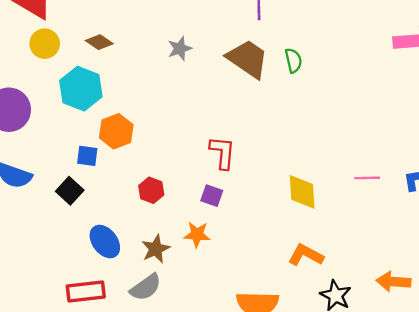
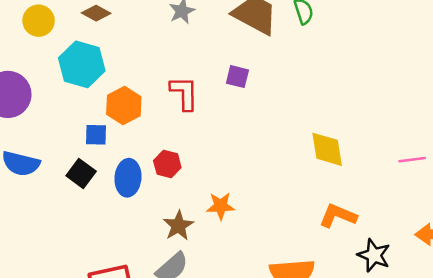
red L-shape: (223, 153) -> (184, 93), moved
pink line: (367, 178) -> (412, 160), moved
purple square: (212, 196) -> (237, 77), moved
blue ellipse: (105, 242) -> (128, 178), moved, turned 48

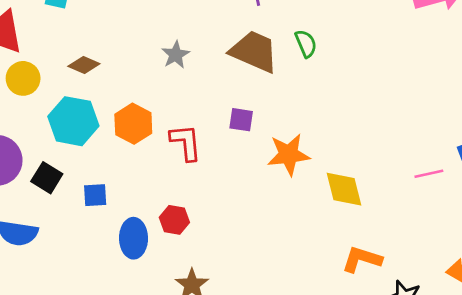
orange hexagon: (124, 105) -> (133, 124), moved
pink line: (412, 160) -> (429, 174), moved
black square: (81, 174) -> (47, 178), moved
orange star: (221, 206) -> (289, 155), moved, size x1.4

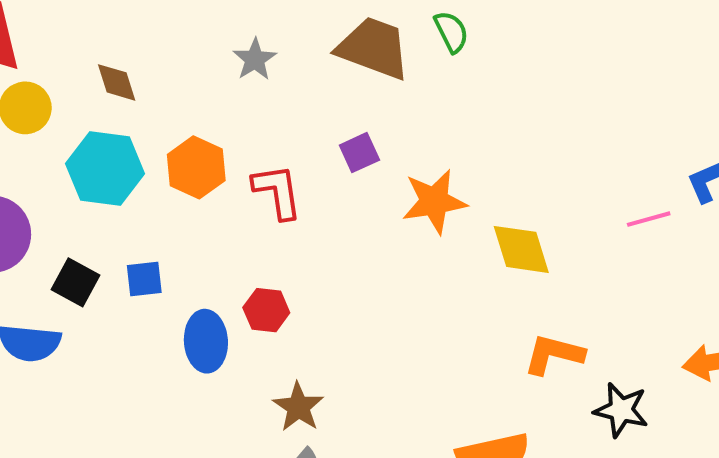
brown diamond: (84, 65) -> (117, 82), turned 52
purple square: (241, 120) -> (359, 153), turned -30
black square: (47, 178) -> (76, 282), moved

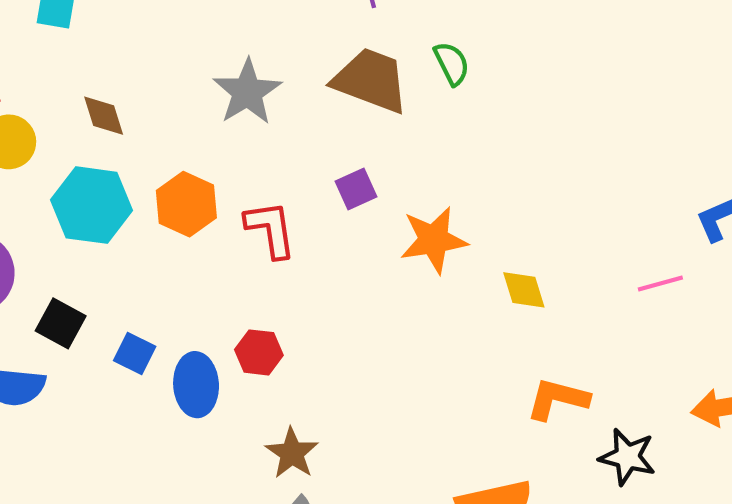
gray star: (255, 59) -> (247, 92), size x1.5
pink line: (649, 219) -> (660, 284), moved
yellow diamond: (521, 249) -> (524, 290), size x0.7
blue square: (144, 279) -> (135, 354), moved, turned 33

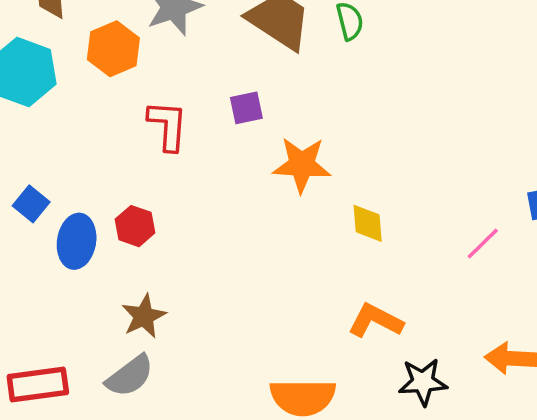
orange hexagon: (186, 204) -> (113, 49), moved
pink line: (660, 284) -> (483, 244), turned -42
black star: (627, 457) -> (423, 382), turned -30

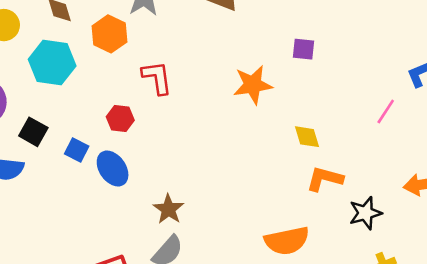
purple square: (246, 108) -> (304, 49), moved, turned 30
yellow diamond: (368, 223) -> (307, 137), moved
red hexagon: (135, 226) -> (120, 119), moved
blue ellipse: (77, 241) -> (113, 169), turned -32

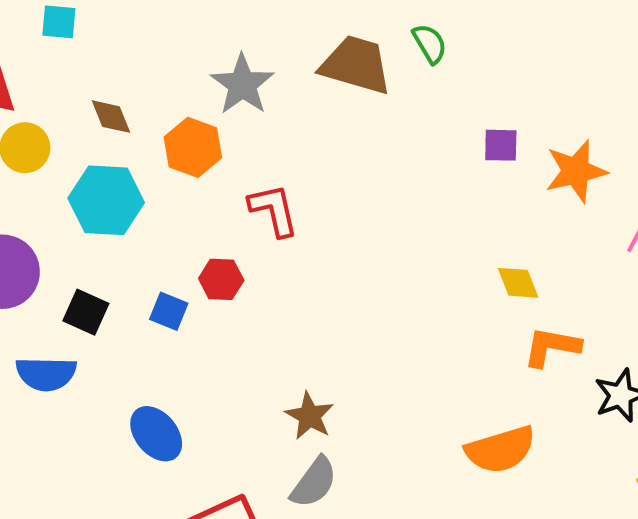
orange star: (253, 85) -> (576, 171), moved
blue square: (77, 150) -> (169, 311), moved
blue ellipse: (113, 169) -> (156, 434), moved

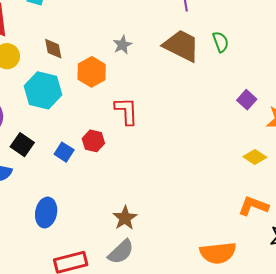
gray star: (242, 84) -> (122, 45), size x0.6
purple square: (501, 145) -> (247, 100), turned 30
yellow diamond: (518, 283) -> (255, 157), moved, turned -45
blue ellipse: (156, 434) -> (46, 212), turned 40

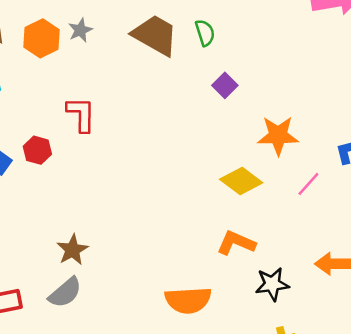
orange hexagon: (92, 72) -> (41, 38), moved
purple square: (247, 100) -> (225, 85), moved
yellow diamond: (255, 157) -> (241, 181), size x1.4

